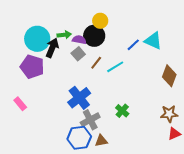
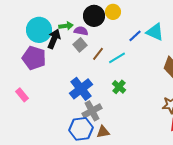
yellow circle: (100, 21) -> (113, 12), moved
black circle: (94, 36) -> (94, 16), moved
green cross: (122, 111) -> (119, 87), moved

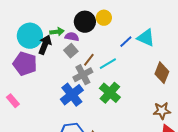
green cross: (119, 87) -> (110, 93), size x1.5
gray cross: (92, 111) -> (83, 75), moved

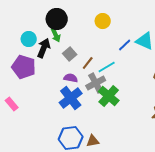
black circle: (85, 22) -> (57, 19), moved
green arrow: (57, 32) -> (56, 35), turned 72
cyan circle: (30, 36) -> (29, 39), size x0.6
purple semicircle: (72, 37) -> (71, 78), moved
gray cross: (83, 75) -> (96, 83), moved

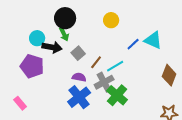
black arrow: (44, 48) -> (52, 47), turned 78

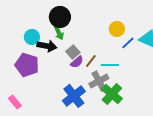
yellow circle: (111, 20) -> (117, 29), moved
cyan line: (115, 66) -> (110, 65), turned 30
purple semicircle: (79, 77) -> (77, 62), moved, turned 128

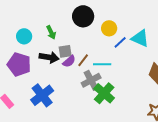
black circle: (60, 17) -> (83, 16), moved
black arrow: (47, 46) -> (49, 57), moved
gray square: (73, 52) -> (65, 51), turned 32
blue cross: (74, 96) -> (42, 95), moved

